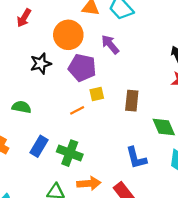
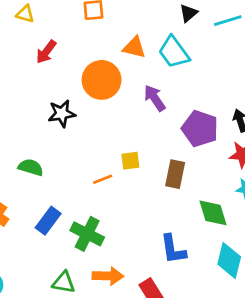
purple pentagon: (82, 68) -> (200, 129), moved

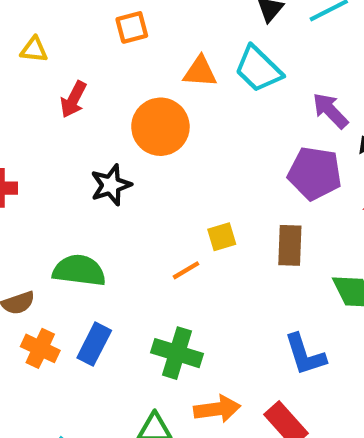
purple arrow: (155, 98) -> (330, 111), moved
green semicircle: (31, 167) -> (79, 270), size x1.4
blue rectangle: (48, 221) -> (94, 344), moved

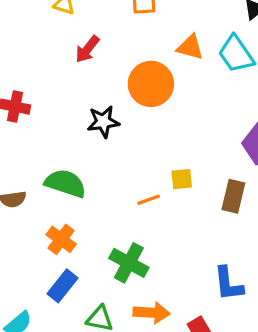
blue rectangle: (94, 344) -> (62, 286), moved
orange cross: (40, 348) -> (61, 239), moved

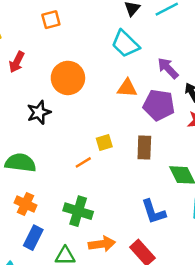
orange triangle: (190, 47) -> (127, 88), moved

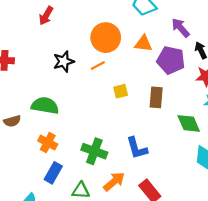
orange circle: (68, 78) -> (106, 38), moved
orange line: (83, 162) -> (98, 66), moved
blue L-shape: (153, 212) -> (137, 148), moved
orange arrow: (102, 244) -> (114, 181), turned -35

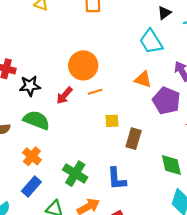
red arrow: (46, 16) -> (64, 95), moved
orange circle: (106, 38) -> (83, 65), moved
black star: (64, 61) -> (30, 86), moved
brown rectangle: (156, 97) -> (134, 139), moved

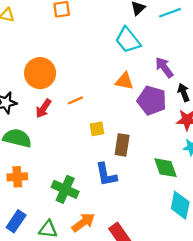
orange circle: (83, 65) -> (40, 73), moved
orange cross: (32, 156) -> (17, 177), turned -36
blue L-shape: (117, 179) -> (106, 175), moved
blue rectangle: (31, 186) -> (16, 221), moved

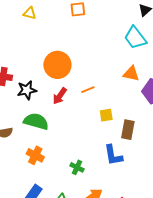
orange cross: (17, 177) -> (35, 155), turned 30
green cross: (65, 189) -> (77, 167), size x0.6

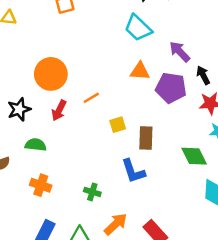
green semicircle: (36, 121) -> (36, 145), size x0.7

